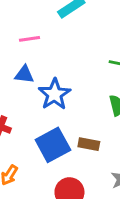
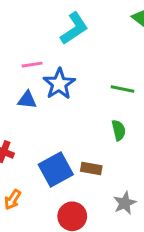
blue star: (55, 94) -> (59, 84), moved

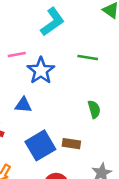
green line: (122, 89) -> (88, 58), moved
blue triangle: (27, 100) -> (23, 105), moved

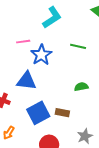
blue triangle: (23, 105) -> (26, 81), size x1.5
green semicircle: (94, 109) -> (81, 87), turned -88

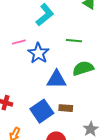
blue triangle: (26, 81) -> (57, 79), moved
green semicircle: (81, 87) -> (83, 68), moved, size x1.5

